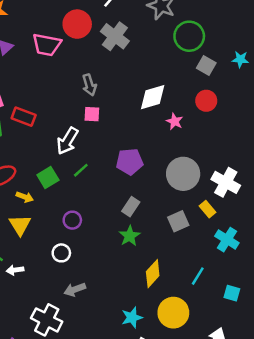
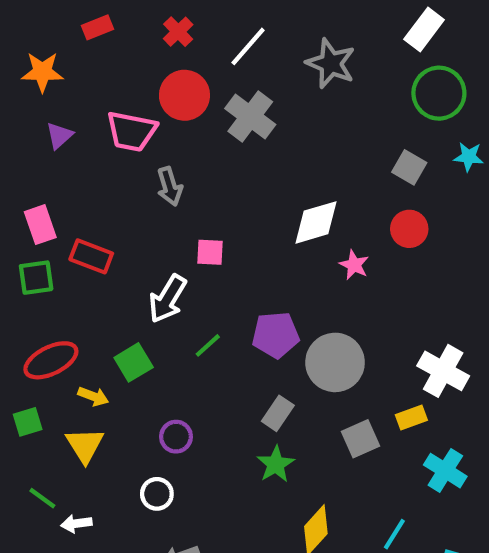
green circle: (189, 36) -> (439, 93), moved
gray arrow: (89, 85) -> (170, 186), moved
green line: (81, 170) -> (208, 345), moved
gray circle: (183, 174) -> (335, 362), moved
yellow rectangle: (207, 209) -> (411, 418), turned -70

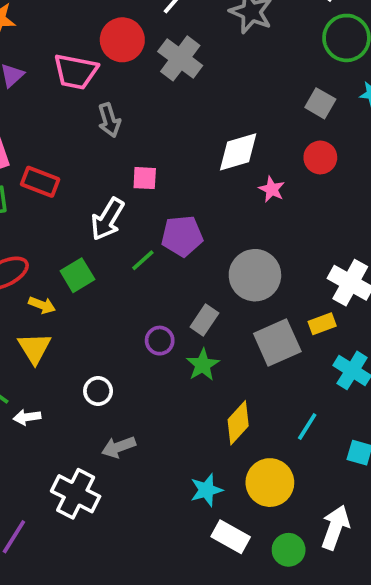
purple pentagon: (276, 335) -> (182, 236), moved
purple circle: (176, 437) -> (160, 341), moved
gray square: (360, 439) -> (277, 342), size x1.4

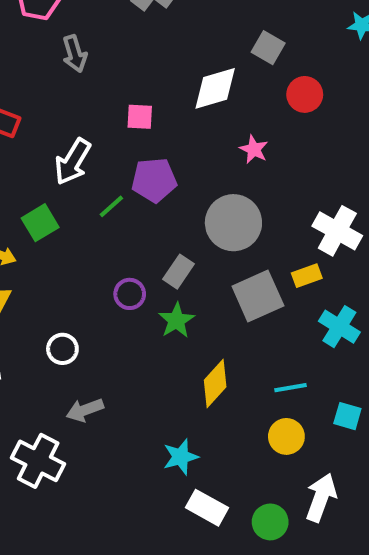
gray square: (320, 103) -> (268, 48), moved
pink square: (145, 178) -> (140, 117), moved
pink star: (272, 189) -> (254, 149), moved
cyan line: (307, 426) -> (290, 388), turned 48
yellow circle: (270, 483) -> (286, 436), moved, size x0.7

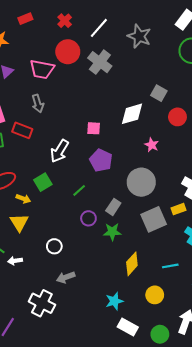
gray arrow: (75, 54) -> (38, 103), moved
purple pentagon: (154, 180) -> (101, 160), turned 30
green line: (111, 206) -> (79, 190), moved
green star: (176, 320) -> (112, 232), turned 30
yellow circle: (286, 436) -> (155, 295), moved

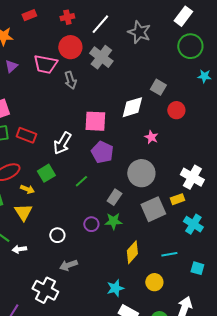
red cross: (65, 21) -> (67, 17), turned 32
gray arrow: (38, 103) -> (70, 80), moved
pink square: (94, 128) -> (95, 121), size x1.6
red rectangle: (22, 130) -> (26, 135), moved
purple circle: (88, 218) -> (91, 224), moved

